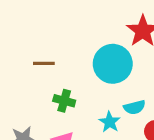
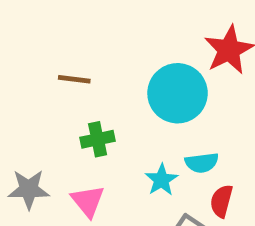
green cross: (64, 101) -> (98, 139), turned -35

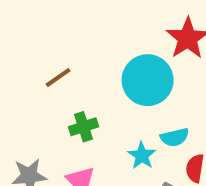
brown line: (74, 79) -> (58, 78), turned -36

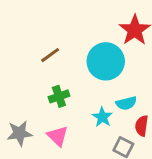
brown line: (58, 78) -> (50, 55), moved

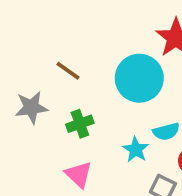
brown line: (50, 55) -> (68, 71), turned 72
gray star: (20, 133) -> (31, 108), moved

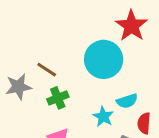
brown line: (68, 71) -> (47, 70), moved

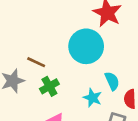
cyan semicircle: (127, 101) -> (112, 81), turned -90

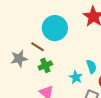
cyan circle: (86, 46) -> (55, 28), moved

